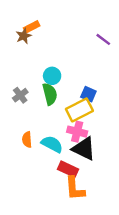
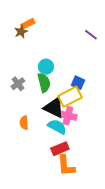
cyan semicircle: (52, 144) -> (57, 127), moved
black triangle: (84, 149) -> (54, 108), moved
red rectangle: (68, 169) -> (60, 149), turned -48

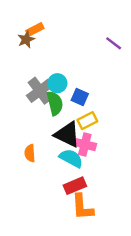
blue square: (78, 83) -> (80, 97), moved
gray cross: (18, 84) -> (40, 91), moved, size x1.5
yellow rectangle: (70, 97) -> (87, 121), size x0.7

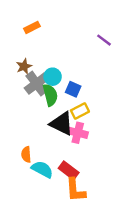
brown star: (26, 40) -> (24, 66), moved
orange semicircle: (30, 153) -> (26, 154), moved
cyan semicircle: (71, 158) -> (42, 169), moved
red rectangle: (75, 186) -> (69, 170), turned 60

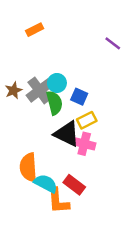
brown star: (24, 66) -> (13, 90), moved
orange semicircle: (26, 154) -> (28, 167), size x1.6
orange L-shape: (75, 190) -> (58, 201), moved

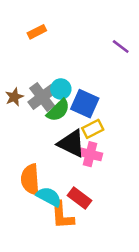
blue square: (79, 97) -> (85, 104), size x1.5
green semicircle: (54, 103) -> (58, 110), turned 60

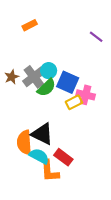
black triangle: (71, 144) -> (42, 134), moved
pink cross: (90, 154) -> (86, 95), moved

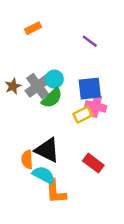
purple line: (96, 37) -> (90, 41), moved
blue square: (68, 82) -> (90, 89), moved, turned -30
orange semicircle: (24, 142) -> (27, 160), size x0.7
red rectangle: (63, 157) -> (93, 163), moved

